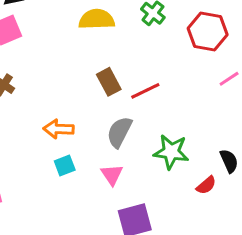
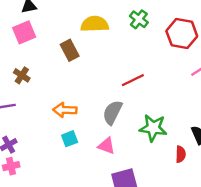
brown rectangle: (109, 82) -> (70, 50), moved
pink triangle: (112, 175) -> (107, 146), turned -36
red semicircle: (206, 185) -> (181, 154), turned -49

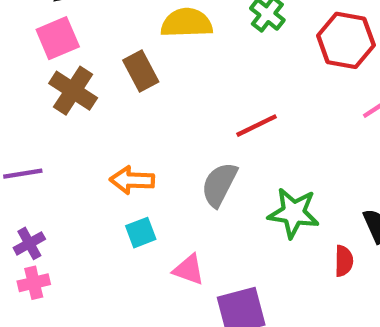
brown cross: (22, 75) -> (73, 91), moved, size x1.5
pink triangle: (107, 146) -> (189, 270), moved

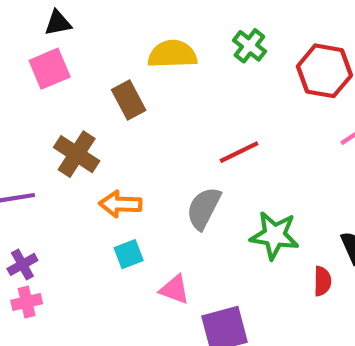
brown cross: (73, 91) -> (77, 154), moved

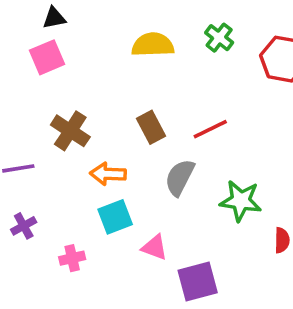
brown rectangle: (129, 100) -> (151, 127), moved
cyan square: (129, 254) -> (115, 217), size x1.4
pink cross: (27, 302) -> (72, 258), moved

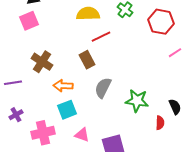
red line: (210, 129) -> (101, 37), moved
pink triangle: (155, 247) -> (82, 135), moved
pink cross: (72, 258) -> (43, 133), size x1.6

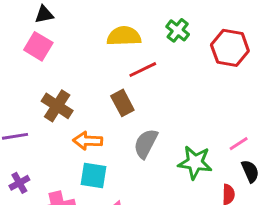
pink square: (29, 21) -> (38, 46), turned -36
pink line: (175, 53) -> (239, 144), moved
cyan square: (67, 110) -> (93, 176), turned 30

